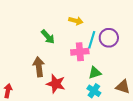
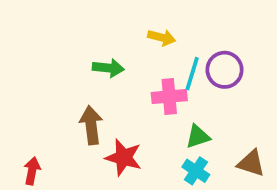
green arrow: (48, 37) -> (108, 68), turned -42

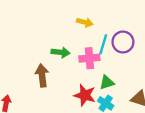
green arrow: (108, 68) -> (60, 52), moved
red star: (124, 157) -> (85, 95), moved

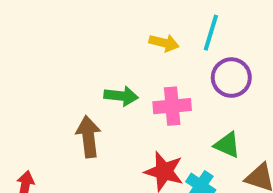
cyan line: (103, 44) -> (211, 33), moved
green triangle: (107, 82) -> (227, 145), moved, turned 42

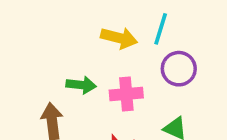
yellow arrow: (164, 43) -> (119, 38), size x1.4

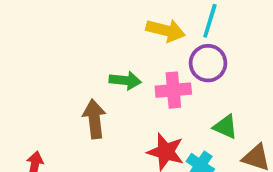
purple circle: (179, 69) -> (208, 63), moved

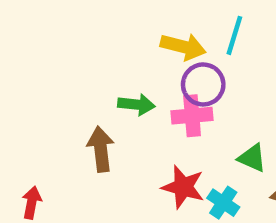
purple circle: (208, 63) -> (203, 84), moved

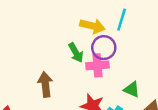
green arrow: (136, 105) -> (76, 53), moved, turned 54

